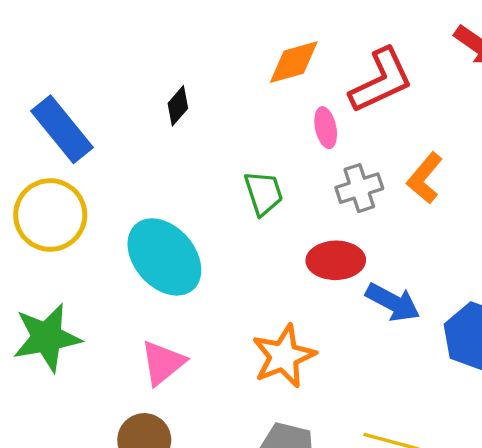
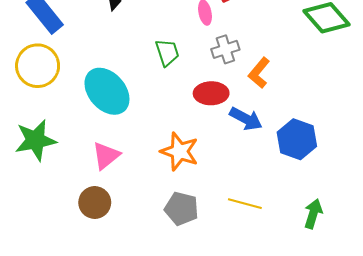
orange L-shape: (425, 178) -> (259, 73), moved
orange star: (284, 356) -> (179, 151), turned -30

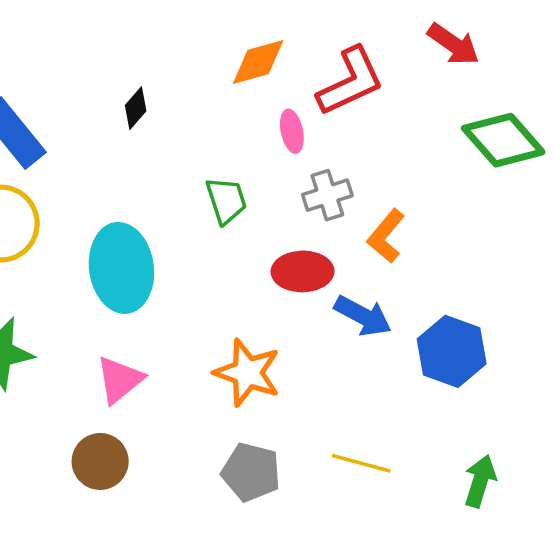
cyan ellipse: (107, 91) -> (121, 268), turned 33

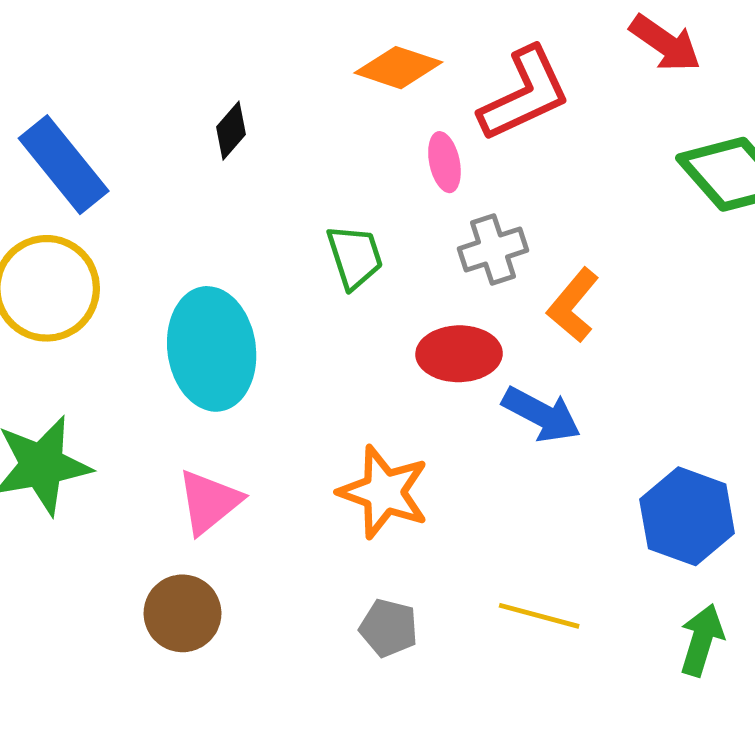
orange diamond: (258, 62) -> (398, 68), turned 34
blue hexagon: (452, 351) -> (687, 516), moved
gray pentagon: (251, 472) -> (389, 628), size x0.7

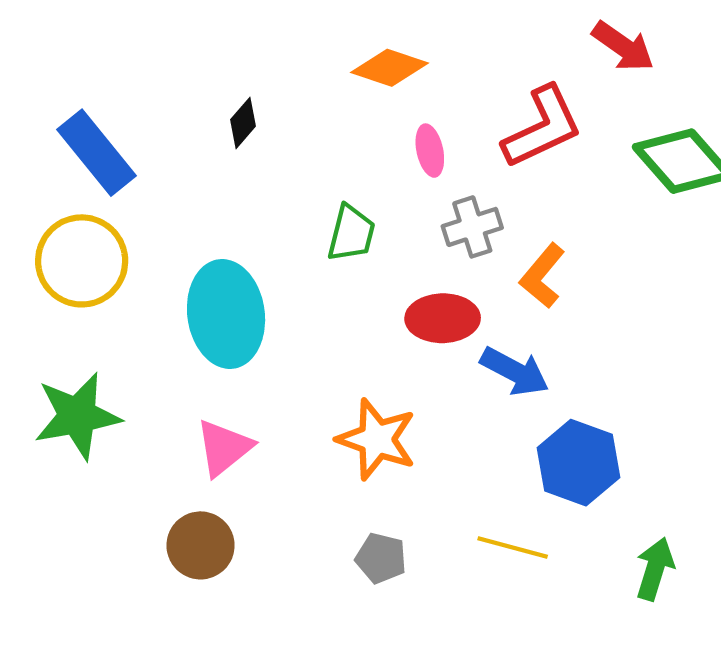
red L-shape: (525, 94) -> (542, 127), moved
green trapezoid: (355, 257) -> (351, 233), turned 32
blue hexagon: (687, 516) -> (578, 463), moved

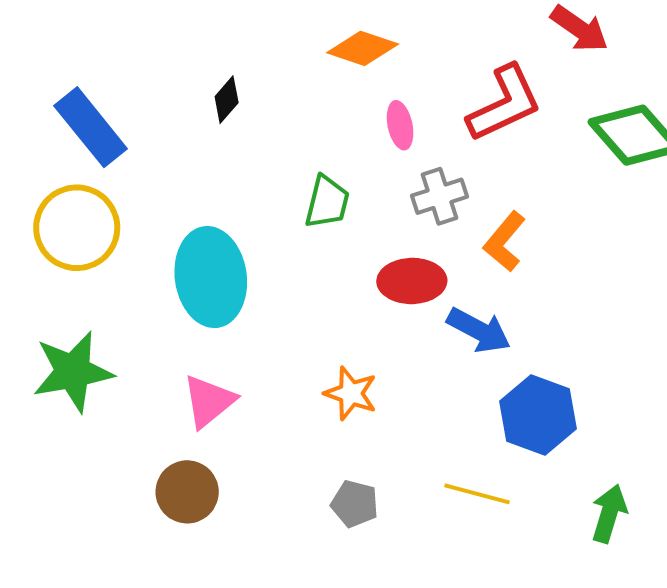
orange star: (377, 439) -> (351, 393), size x0.7

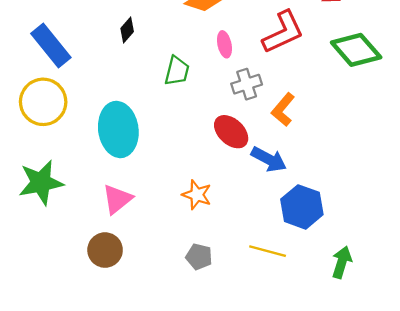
green trapezoid: (327, 202) -> (177, 71), moved
red ellipse: (412, 281) -> (231, 132), turned 44

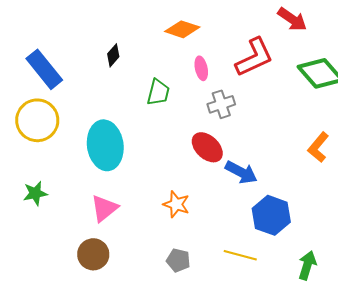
orange L-shape: (283, 110) -> (318, 147), moved
green star: (41, 183) -> (35, 193), size x0.6

